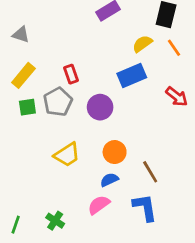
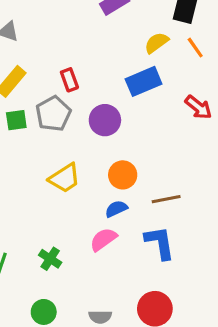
brown line: (150, 172) -> (166, 199), turned -70

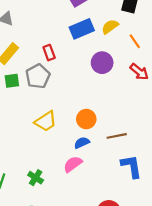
orange line: (195, 48) -> (135, 41), moved
blue rectangle: (144, 81) -> (82, 29), moved
purple circle: (105, 120) -> (102, 63), moved
blue L-shape: (160, 243) -> (131, 166), moved

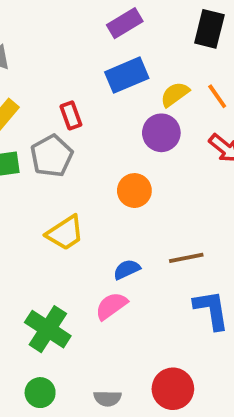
yellow semicircle: (110, 27) -> (175, 94), moved
orange circle: (86, 119) -> (134, 191), moved
green cross: (36, 178) -> (48, 329), size x1.6

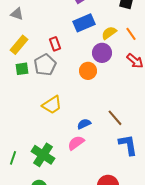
orange circle: (134, 191) -> (88, 71), moved
brown line: (186, 258) -> (115, 118), turned 60

